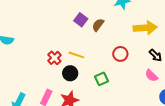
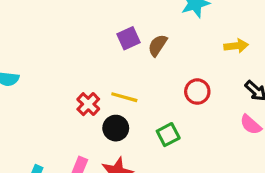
purple square: (81, 20) -> (128, 38), turned 32
yellow arrow: (145, 28) -> (236, 46), size x0.6

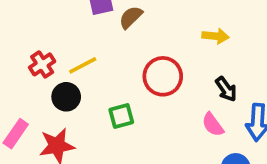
red circle: (197, 92) -> (163, 76), size x1.4
yellow line: (124, 97) -> (83, 65), turned -55

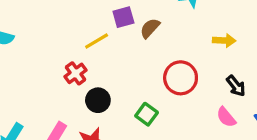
yellow line: (83, 65) -> (97, 41), moved
green square: (121, 116) -> (147, 114), turned -35

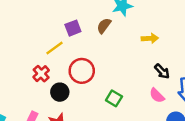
brown semicircle: (150, 28) -> (104, 26), moved
red circle: (181, 78) -> (82, 71), moved
green square: (147, 114) -> (114, 98), moved

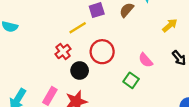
yellow arrow: (150, 38) -> (170, 25), turned -42
pink semicircle: (157, 96) -> (146, 60), moved

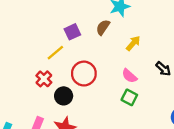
yellow arrow: (170, 25) -> (133, 43), moved
green square: (131, 80) -> (129, 97), moved

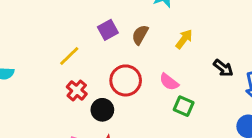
brown semicircle: (103, 27) -> (140, 35), moved
yellow line: (55, 53) -> (69, 56), moved
pink semicircle: (129, 76) -> (169, 82), moved

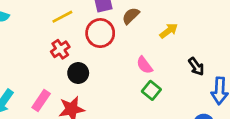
red circle: (126, 80) -> (100, 33), moved

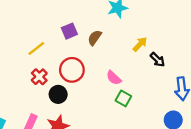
yellow arrow: (169, 31) -> (140, 44), moved
red circle: (100, 33) -> (72, 70), moved
black arrow: (196, 67) -> (157, 60), moved

